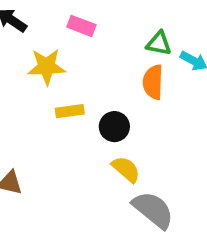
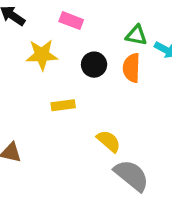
yellow rectangle: (70, 111) -> (63, 105), moved
black circle: (114, 127) -> (94, 65), moved

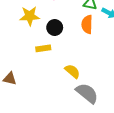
black circle: (94, 65) -> (55, 27), moved

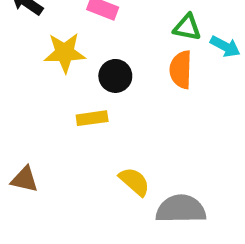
yellow semicircle: (72, 71) -> (134, 182), moved
gray semicircle: (87, 93) -> (181, 209), turned -40

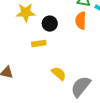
gray semicircle: (181, 209) -> (81, 87), turned -50

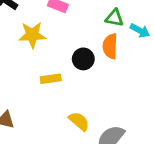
black circle: (50, 24) -> (83, 59), moved

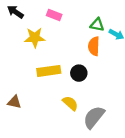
black circle: (83, 59) -> (79, 73), moved
yellow rectangle: (51, 79) -> (49, 71), size x1.5

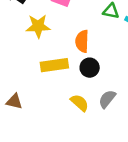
orange semicircle: (94, 46) -> (82, 41), moved
gray semicircle: (94, 117) -> (107, 99), moved, size x0.7

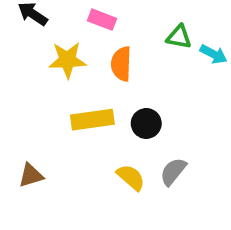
orange semicircle: (82, 41) -> (121, 64), moved
brown triangle: (14, 101) -> (31, 175), turned -30

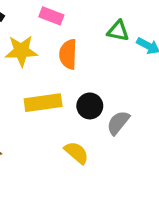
gray semicircle: (173, 172) -> (118, 123), moved

